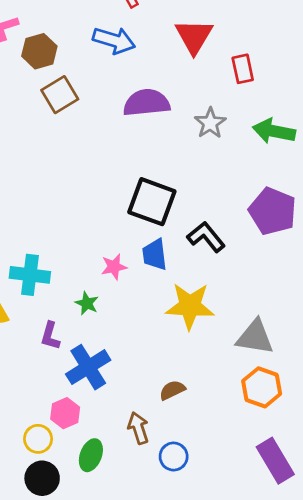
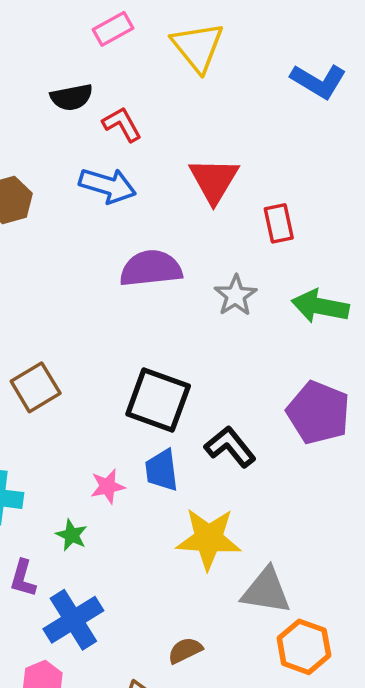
brown square: (60, 95) -> (36, 387), moved
gray triangle: (255, 337) -> (266, 591), moved

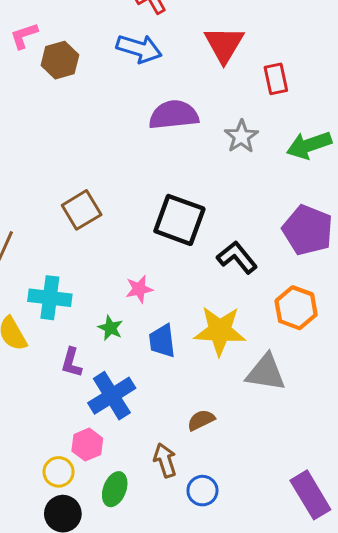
green arrow: (320, 306) -> (309, 145), turned -30
blue trapezoid: (162, 470) -> (162, 341), moved
orange hexagon: (304, 647) -> (296, 308), moved

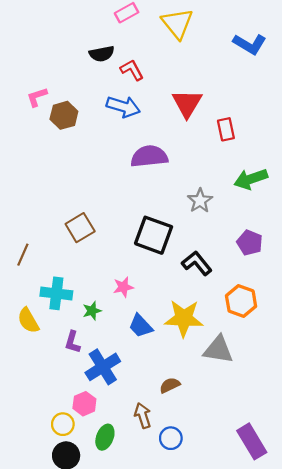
gray star: (241, 136) -> (200, 201), moved
purple pentagon: (308, 230) -> (250, 243), size x0.7
green star: (110, 328) -> (92, 311), moved, turned 30
blue trapezoid: (162, 341) -> (141, 326), turned -36

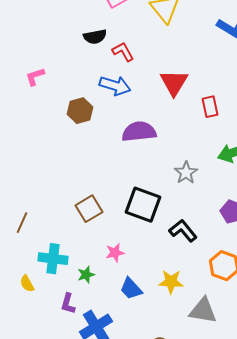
brown hexagon: (64, 115) -> (80, 111), moved
brown square: (80, 228) -> (89, 209), moved
yellow star: (184, 318) -> (171, 282), size x0.7
yellow semicircle: (28, 320) -> (27, 284), size x0.7

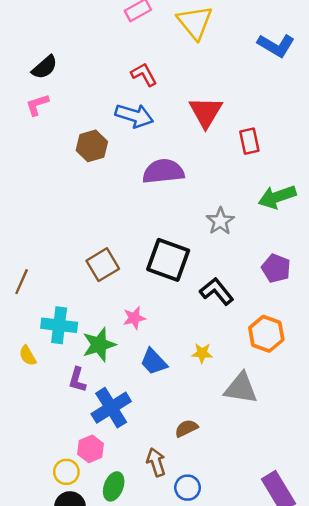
black semicircle: (95, 37) -> (45, 67), moved, turned -30
green star: (86, 275) -> (99, 345), size x1.6
yellow star: (171, 282) -> (202, 353), size x0.7

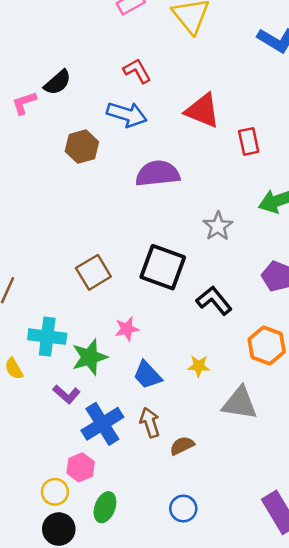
black semicircle: (45, 67) -> (57, 82), moved
red triangle: (206, 112) -> (203, 111), turned -39
purple L-shape: (77, 380) -> (66, 394), turned -65
brown arrow: (156, 462) -> (150, 423), moved

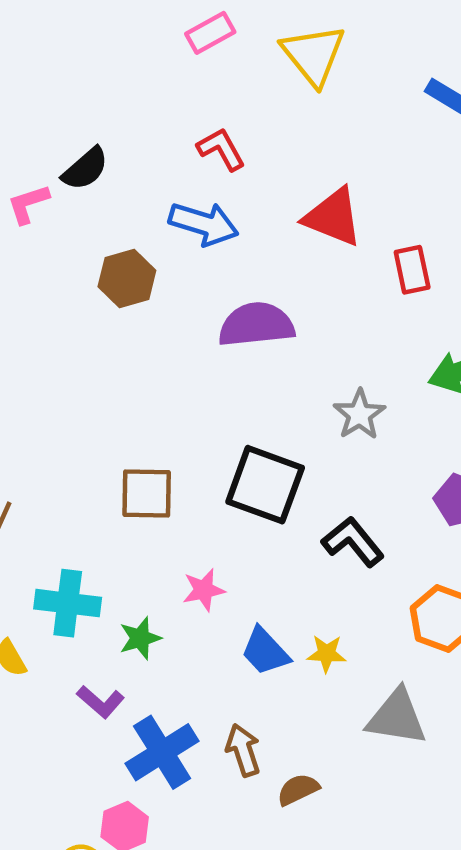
brown square: (93, 272) -> (147, 493), turned 32
green star: (90, 357) -> (140, 638), size x0.7
blue trapezoid: (147, 375) -> (265, 651), moved

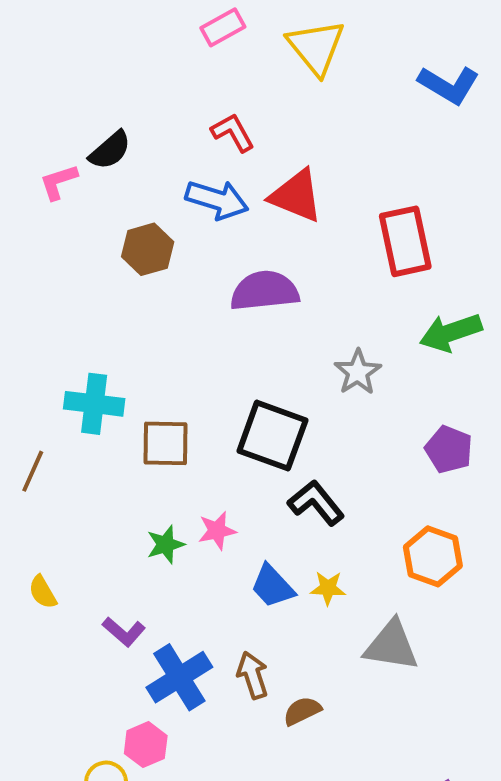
red triangle: (333, 217) -> (296, 196), moved
red rectangle: (412, 270) -> (405, 241), size x1.6
black L-shape: (353, 542) -> (316, 503), moved
cyan cross: (68, 603) -> (94, 404), moved
green star: (140, 638) -> (165, 544), moved

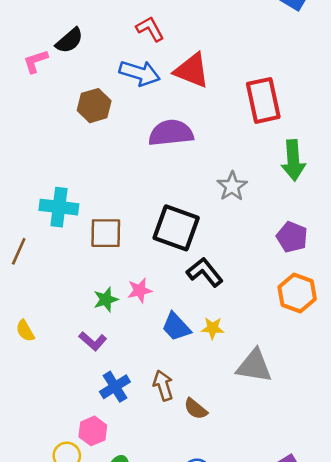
green arrow: (451, 332) -> (293, 160), turned -75
orange hexagon: (433, 556) -> (297, 293), moved
purple L-shape: (124, 632) -> (93, 341), moved
blue cross: (179, 677) -> (115, 387), size x0.7
brown semicircle: (302, 711) -> (196, 409), turned -115

